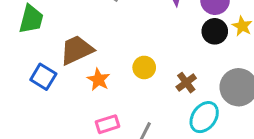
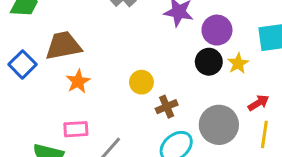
yellow circle: (144, 67) -> (141, 82), moved

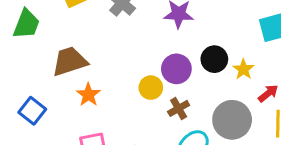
purple circle: (217, 30) -> (176, 69), moved
yellow star: (238, 63) -> (243, 69), moved
blue square: (23, 64) -> (32, 111), moved

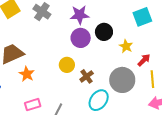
black circle: (214, 59) -> (104, 32), moved
purple circle: (176, 69) -> (81, 38), moved

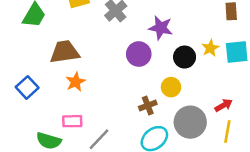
purple circle: (81, 38) -> (139, 54), moved
yellow star: (126, 46) -> (210, 48), moved
yellow circle: (67, 65) -> (171, 87), moved

